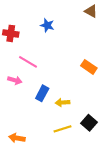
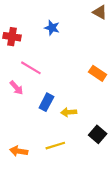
pink arrow: (15, 80) -> (16, 88), turned 32
yellow line: (62, 129) -> (55, 146), moved

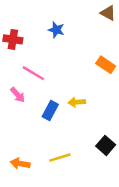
orange rectangle: (98, 73) -> (106, 65), moved
yellow arrow: (69, 112) -> (77, 102), moved

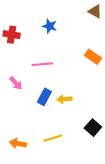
pink line: (33, 73) -> (42, 64), moved, turned -36
yellow arrow: (77, 102) -> (64, 99), moved

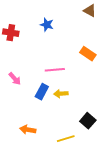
pink line: (42, 64) -> (55, 70), moved
yellow line: (53, 138) -> (66, 139), moved
orange arrow: (18, 143) -> (28, 130), moved

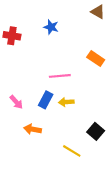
pink arrow: (15, 79) -> (16, 102), moved
orange arrow: (28, 130) -> (33, 129), moved
yellow line: (66, 139) -> (72, 151), turned 48

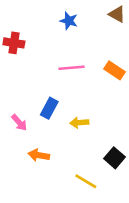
blue star: (51, 27) -> (69, 21), moved
pink line: (60, 76) -> (71, 68), moved
blue rectangle: (46, 100) -> (49, 108), moved

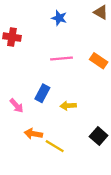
yellow line: (86, 181) -> (55, 146), moved

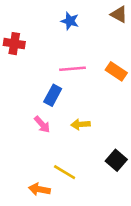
blue rectangle: (42, 93) -> (53, 95), moved
pink arrow: (16, 106) -> (42, 124), moved
orange arrow: (33, 134) -> (39, 189), moved

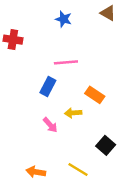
orange rectangle: (116, 71) -> (95, 95), moved
pink arrow: (42, 124) -> (50, 125), moved
yellow line: (65, 172) -> (78, 169), moved

